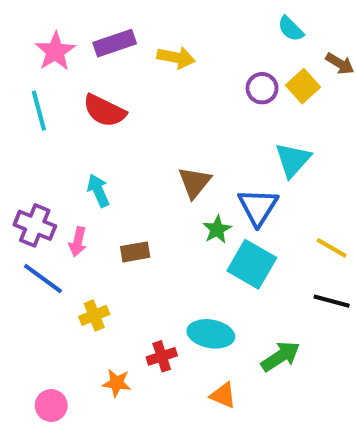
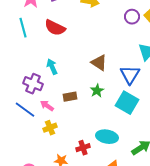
brown triangle: (194, 182) -> (99, 63), turned -36
purple cross: (35, 225) -> (33, 84), moved
green star: (217, 229) -> (97, 91), moved
pink arrow: (78, 242) -> (47, 106), moved, turned 112

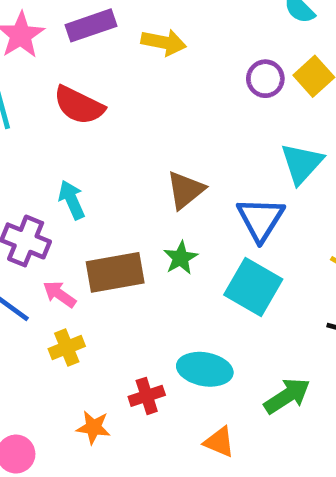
brown triangle: (99, 63) -> (185, 190), turned 48
brown rectangle: (70, 97) -> (115, 272), size x1.6

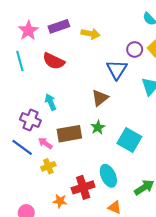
blue triangle: (261, 219) -> (117, 69), moved
cyan ellipse: (205, 369) -> (108, 176), turned 55
red cross: (147, 396) -> (83, 187), size x1.5

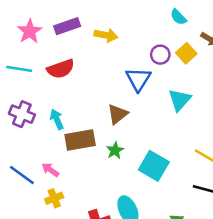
cyan line: (20, 61) -> (19, 69), turned -66
red semicircle: (54, 61) -> (61, 69), turned -45
purple cross: (30, 120) -> (22, 114), moved
brown rectangle: (69, 134) -> (80, 140), moved

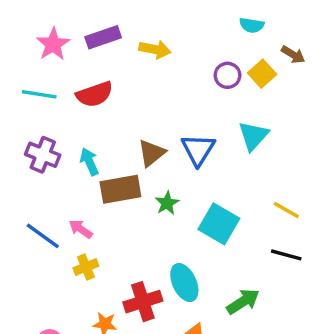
cyan semicircle: (178, 17) -> (252, 25), turned -36
blue triangle: (138, 79) -> (198, 150), moved
brown triangle: (118, 114) -> (152, 153), moved

